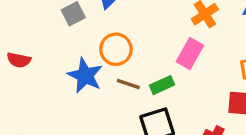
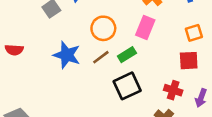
orange circle: (116, 49) -> (103, 28), moved
brown line: (128, 84) -> (101, 57), turned -48

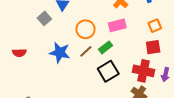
pink rectangle: (145, 27) -> (117, 25), turned 60
red cross: (173, 90) -> (144, 71), size x1.5

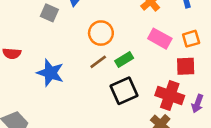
gray square: (44, 18) -> (49, 13), turned -32
pink rectangle: (117, 25) -> (160, 39), moved, turned 36
blue star: (60, 52) -> (50, 73), moved

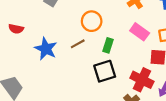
green rectangle: (124, 60) -> (108, 45), turned -48
brown line: (98, 62) -> (78, 44), moved

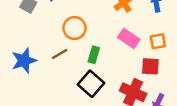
blue star: (46, 49) -> (24, 61), turned 30
black square: (105, 71) -> (91, 84), turned -30

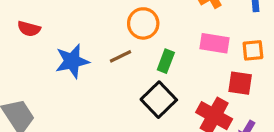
pink rectangle: (129, 38) -> (214, 43), turned -30

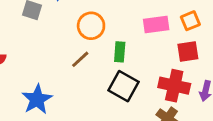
blue star: (72, 61) -> (37, 99), moved

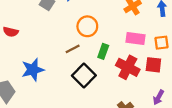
black square: (123, 86) -> (84, 76), moved
red cross: (174, 86) -> (128, 67), moved

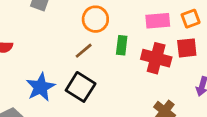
black square: (84, 76) -> (81, 87), moved

